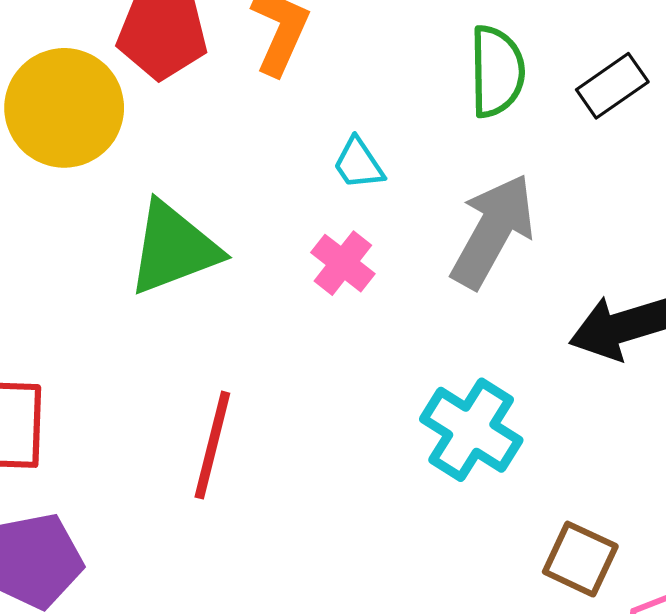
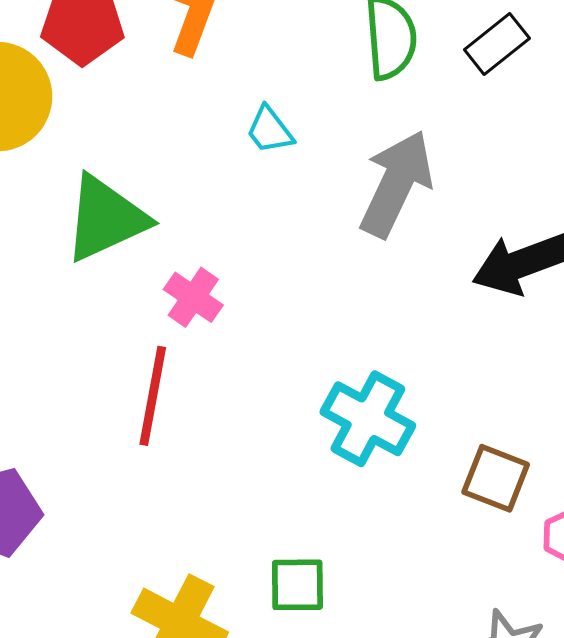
pink cross: (343, 263) -> (193, 297), moved
cyan cross: (471, 430) -> (368, 419), moved

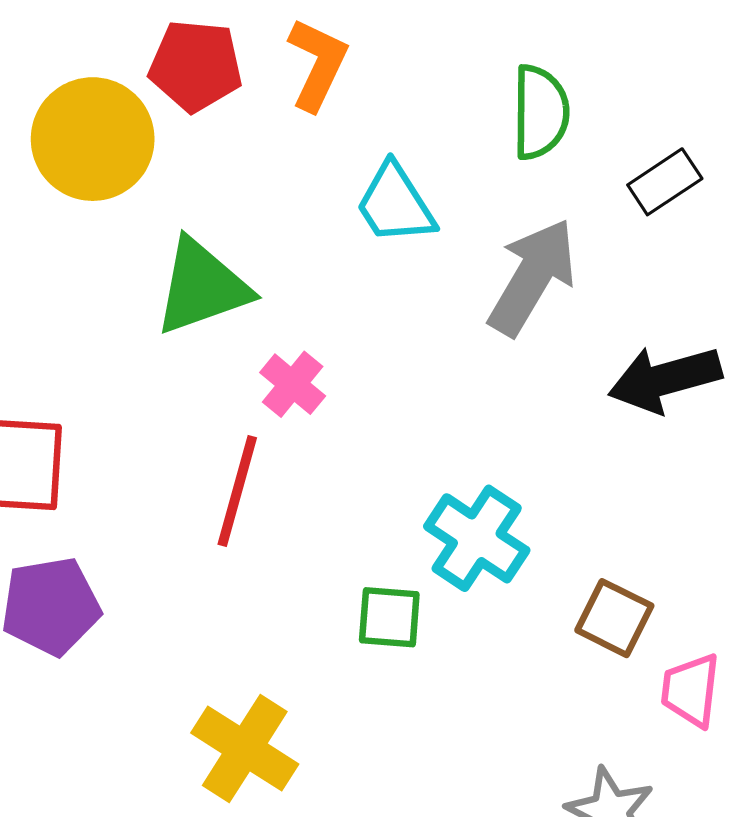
black rectangle: (497, 44) -> (665, 182), moved
cyan trapezoid: (270, 130) -> (395, 204), size x1.5
green square: (297, 585) -> (389, 617), moved

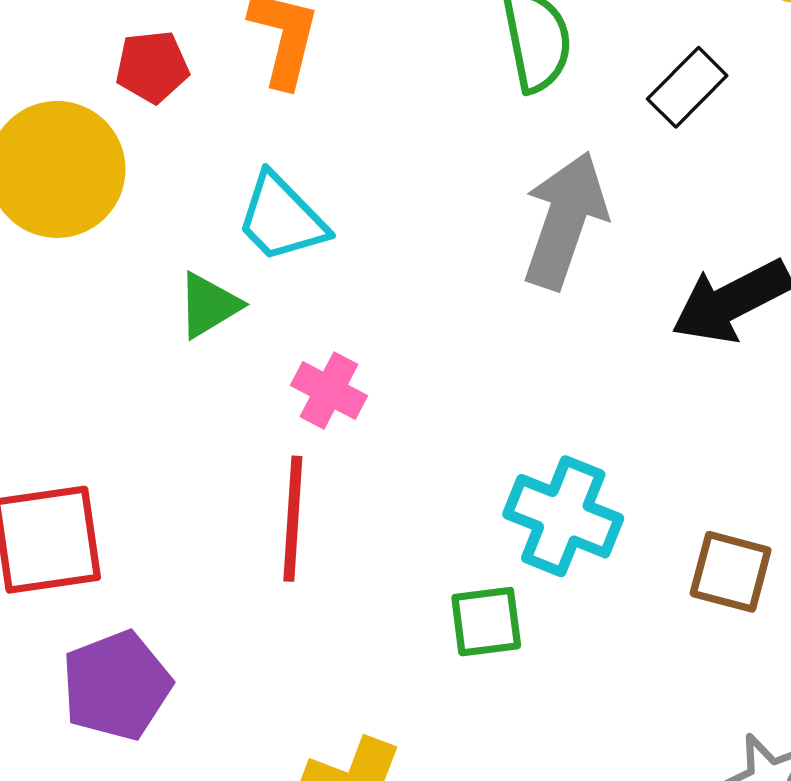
red pentagon: (196, 66) -> (152, 67), size x0.7
cyan trapezoid: (395, 204) -> (281, 218), moved
green triangle: (202, 287) -> (209, 305), size x0.6

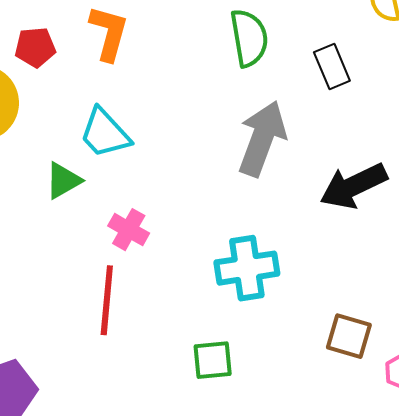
black rectangle: (687, 87) -> (332, 66), turned -69
cyan cross: (563, 516) -> (247, 268), moved, turned -32

